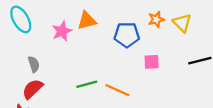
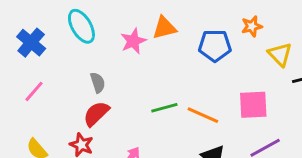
yellow triangle: (182, 23) -> (280, 54), moved
pink square: (152, 62) -> (253, 105), moved, size x1.5

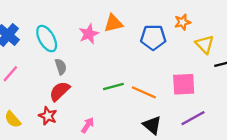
cyan ellipse: (81, 26) -> (47, 39), moved

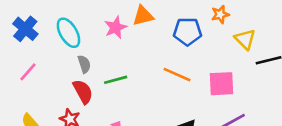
green line: (113, 87) -> (116, 80), moved
red semicircle: (60, 91) -> (83, 92), turned 105
orange line: (144, 92) -> (177, 75), moved

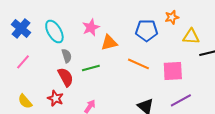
orange triangle: (143, 16) -> (109, 43), moved
yellow triangle: (245, 39) -> (191, 37), turned -42

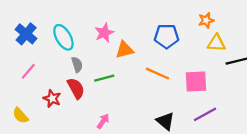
orange star: (172, 17) -> (206, 20), moved
red star: (55, 98) -> (52, 98), moved
yellow semicircle: (25, 101) -> (20, 115), moved

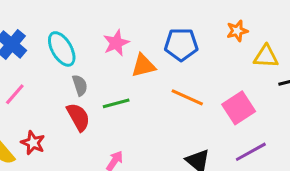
orange star: (206, 20) -> (237, 31), moved
blue pentagon: (167, 36) -> (181, 44), moved
pink square: (196, 81) -> (239, 108), turned -30
red star: (52, 98) -> (33, 143), moved

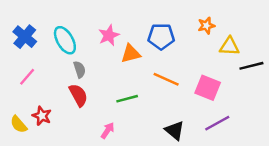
green line: (116, 103) -> (127, 99), moved
pink square: (239, 108) -> (208, 88), turned -35

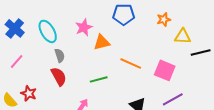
blue pentagon: (161, 37) -> (124, 14), moved

